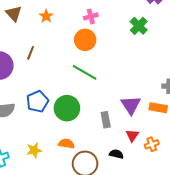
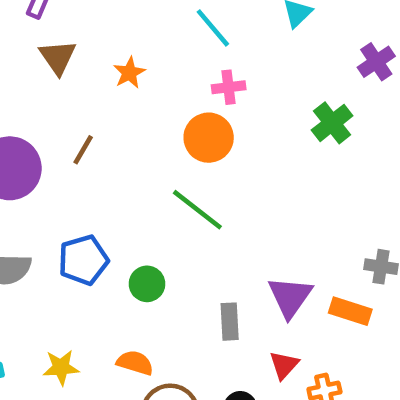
green circle: (67, 108) -> (147, 284), size x0.6

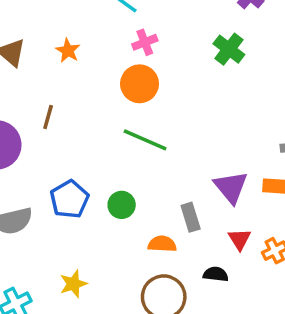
orange semicircle: (135, 363) -> (162, 244), moved

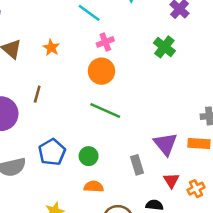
orange semicircle: (162, 244) -> (94, 187), moved

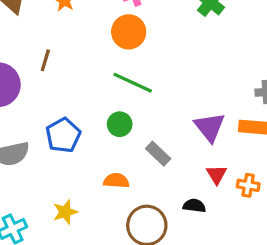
green circle: (89, 156) -> (120, 124), moved
gray rectangle: (137, 165) -> (158, 154), moved, turned -30
orange cross: (196, 189) -> (248, 185), turned 35

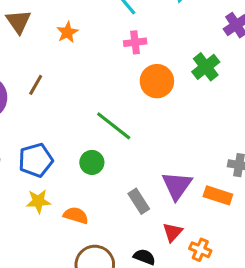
orange circle: (129, 32) -> (157, 81), moved
gray rectangle: (158, 154) -> (139, 201), moved
yellow star: (65, 212) -> (38, 201), moved

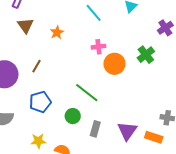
pink cross: (135, 42) -> (98, 47), moved
blue pentagon: (36, 160) -> (40, 102), moved
gray rectangle: (139, 201) -> (95, 129), moved, turned 49

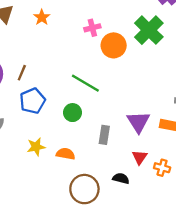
green cross: (146, 55) -> (149, 30), size x1.4
brown line: (37, 66) -> (22, 73), moved
gray rectangle: (95, 129) -> (104, 135), moved

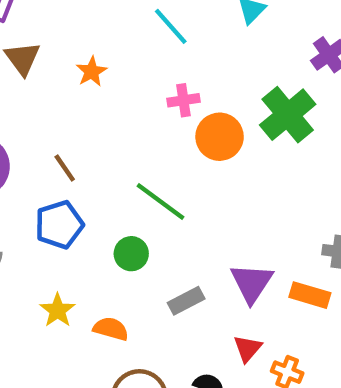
brown line: (22, 73) -> (65, 168), moved, turned -63
gray rectangle: (104, 135) -> (186, 301), turned 48
yellow star: (36, 147) -> (58, 310), turned -30

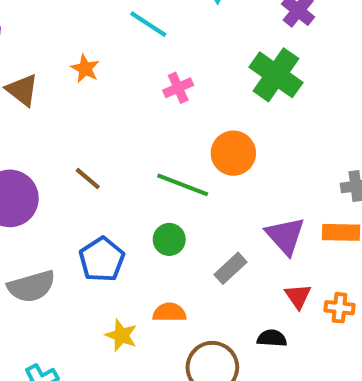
orange star: (92, 72) -> (85, 69), moved
orange circle: (220, 137) -> (233, 153), moved
blue pentagon: (59, 225) -> (102, 260), moved
yellow star: (58, 310) -> (121, 335), moved

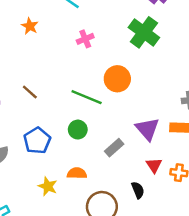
black semicircle: (272, 338) -> (138, 190), turned 63

